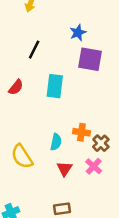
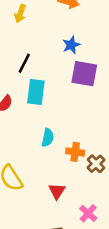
cyan rectangle: (55, 86) -> (36, 92), moved
cyan semicircle: (56, 142) -> (48, 138), moved
pink cross: (94, 166) -> (88, 213), moved

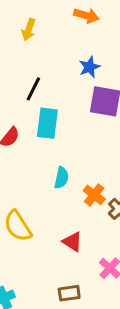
orange cross: (75, 152) -> (94, 195), turned 30
red triangle: (57, 191) -> (72, 242), turned -30

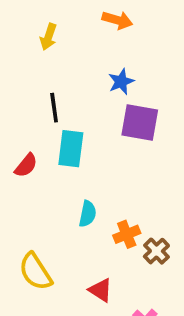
black line: (33, 89) -> (54, 108), turned -35
orange cross: (94, 195) -> (127, 234), turned 30

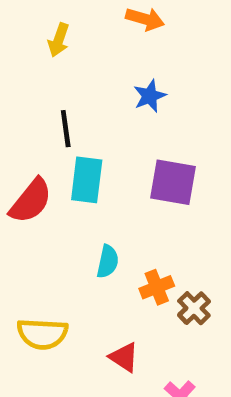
purple square: (140, 123) -> (173, 182), moved
red semicircle: (26, 165) -> (31, 201), size x1.5
yellow semicircle: (35, 272) -> (42, 334), turned -54

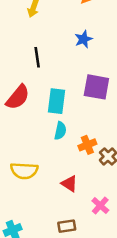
cyan rectangle: (87, 180) -> (56, 101), moved

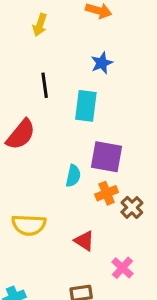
purple square: (96, 87) -> (107, 157), moved
cyan rectangle: (56, 101) -> (86, 106), moved

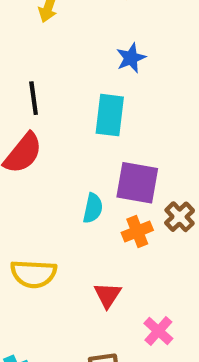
black line: (45, 85) -> (34, 98), moved
brown cross: (132, 207) -> (180, 217), moved
red triangle: (84, 241) -> (108, 295), turned 30

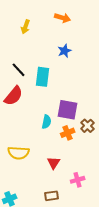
black line: (34, 98) -> (19, 70), turned -35
cyan rectangle: (110, 115) -> (43, 77), moved
pink cross: (158, 331) -> (78, 180), turned 32

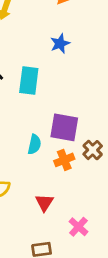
pink cross: (78, 180) -> (78, 227), turned -32

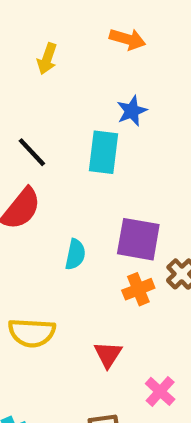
cyan rectangle: (29, 80) -> (104, 152), moved
cyan semicircle: (34, 144) -> (75, 254), moved

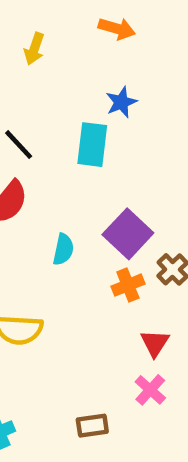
purple square: (138, 239) -> (128, 234), turned 33
red triangle: (108, 354) -> (155, 343), moved

